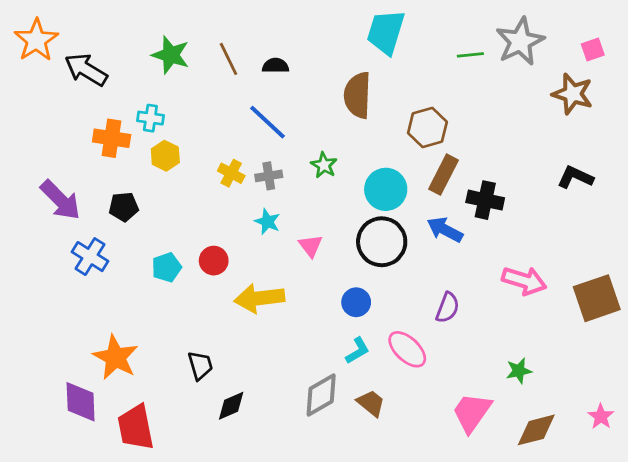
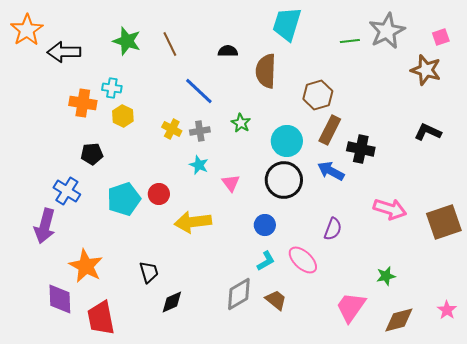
black semicircle: (276, 66) -> (228, 51), moved
black arrow: (86, 70) -> (64, 52), turned -32
purple arrow: (60, 200) -> (45, 226), moved, turned 60
cyan pentagon: (167, 267) -> (124, 199), size x1.5

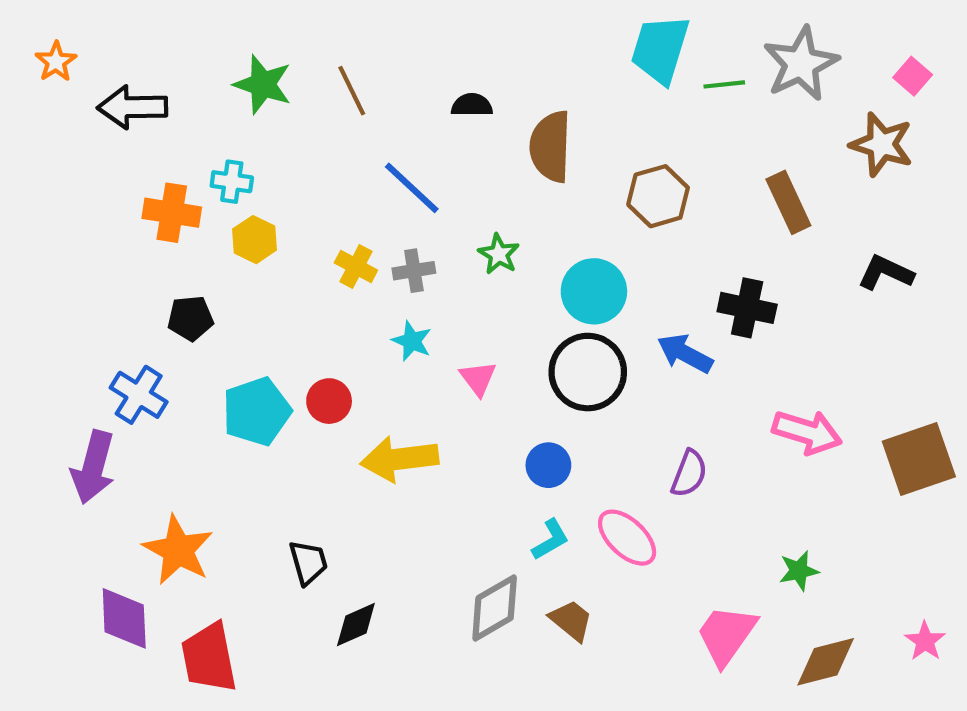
cyan trapezoid: (287, 24) -> (660, 49), moved
orange star: (27, 30) -> (56, 62), size x0.6
pink square: (441, 37) -> (913, 76), turned -30
brown rectangle: (330, 130) -> (788, 202), moved, turned -52

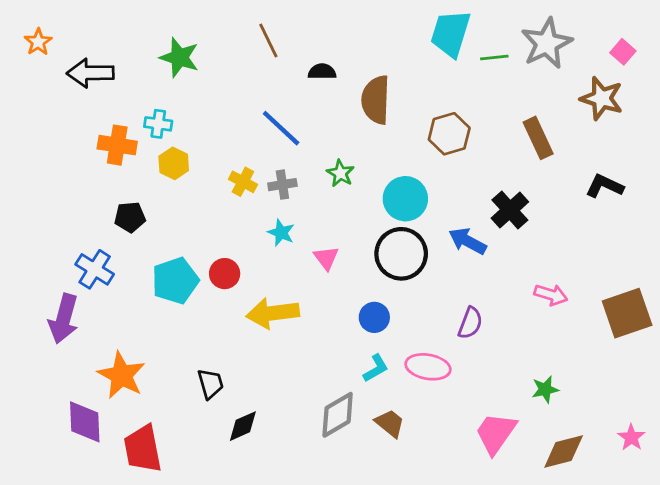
brown line: (352, 91) -> (268, 41), moved
black cross: (747, 308) -> (510, 210), turned 36
pink arrow: (807, 432) -> (551, 295), size x0.7
pink ellipse: (627, 538) -> (428, 367), turned -33

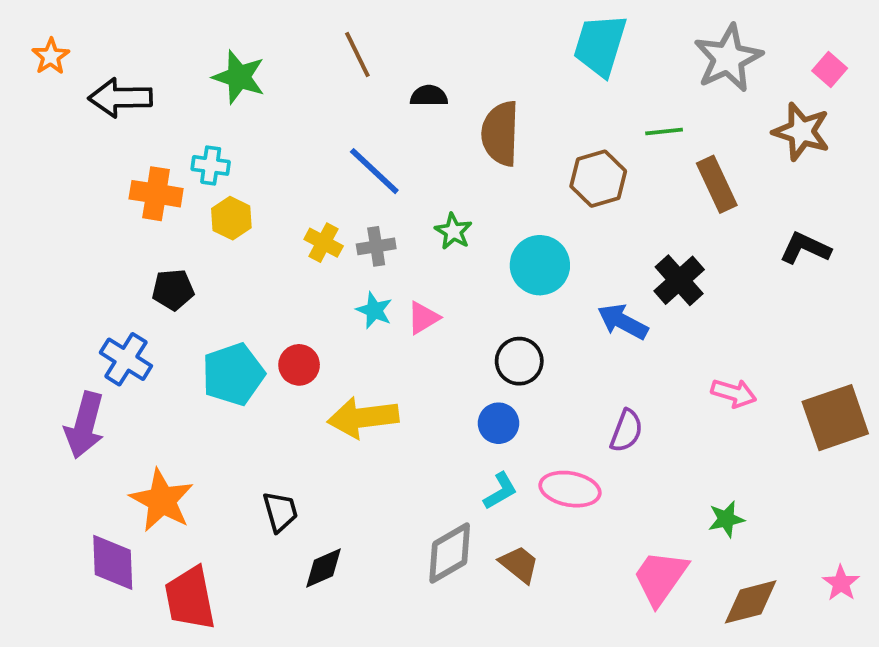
green line: (494, 57) -> (664, 132), moved
black circle: (401, 254) -> (519, 361), moved, size x0.7
pink triangle: (326, 258) -> (423, 318), moved, turned 36

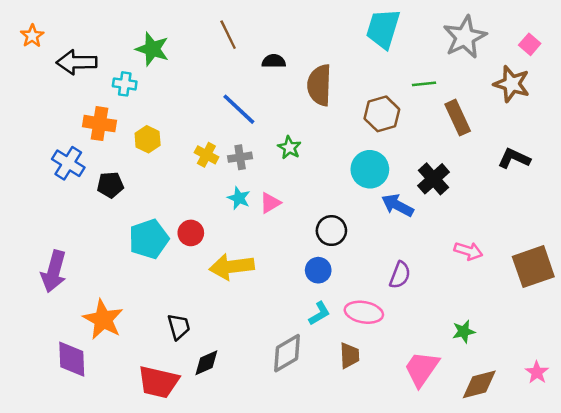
cyan cross: (211, 165) -> (125, 84), moved
cyan circle: (540, 265) -> (370, 169), moved
blue cross: (126, 359) -> (68, 163), moved
brown trapezoid: (519, 564) -> (349, 356), moved, turned 48
red trapezoid: (190, 598) -> (158, 382), moved, turned -66

